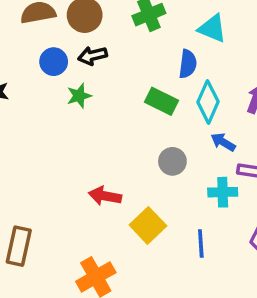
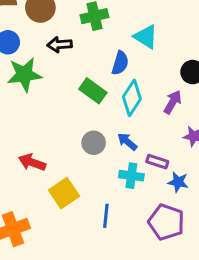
black arrow: (93, 56) -> (59, 45), moved
green star: (79, 96) -> (24, 75), size x1.6
blue arrow: (223, 142) -> (127, 142), moved

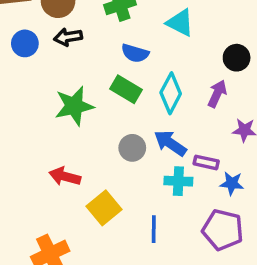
black arrow: (59, 45) -> (68, 37), moved
blue semicircle: (120, 63) -> (135, 53), moved, turned 95
green star: (24, 75) -> (74, 106), moved
blue arrow: (127, 142) -> (170, 143), size x1.4

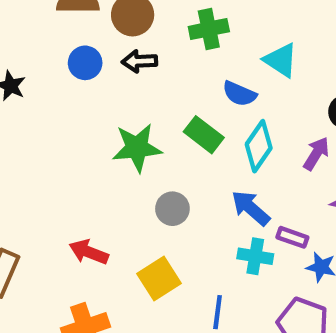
blue semicircle: (135, 53) -> (239, 94), moved
gray circle: (132, 148) -> (172, 209), moved
red arrow: (65, 176) -> (89, 252), moved

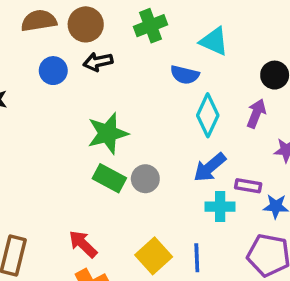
green rectangle: (204, 135) -> (109, 178), moved
blue arrow: (251, 208) -> (210, 167), turned -72
red arrow: (89, 252) -> (83, 244), moved, turned 32
yellow square: (159, 279) -> (154, 256), moved

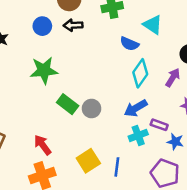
green star: (108, 133) -> (44, 70), moved
cyan cross: (220, 207) -> (138, 135), turned -30

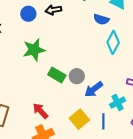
blue arrow: (136, 108) -> (94, 89), moved
cyan cross: (138, 135) -> (118, 103), moved

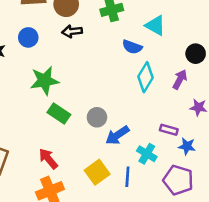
blue circle: (28, 14) -> (28, 37), moved
green rectangle: (57, 75) -> (59, 113), moved
cyan cross: (118, 103) -> (147, 154), turned -35

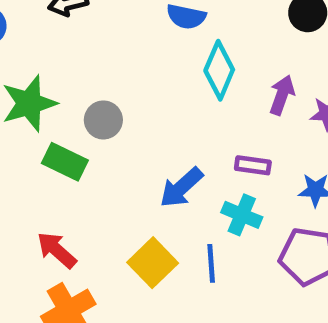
purple arrow: (180, 79) -> (282, 95), moved
gray circle: (97, 117) -> (103, 120), moved
purple rectangle: (169, 130) -> (253, 165), moved

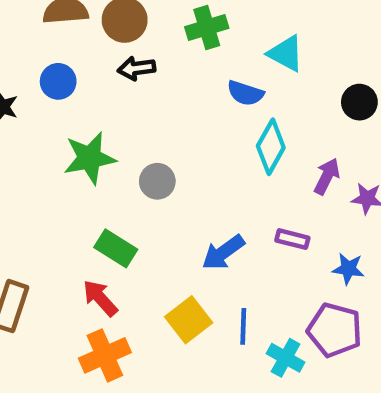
green rectangle: (65, 162) -> (116, 248), moved
cyan cross: (242, 215) -> (286, 358), moved

